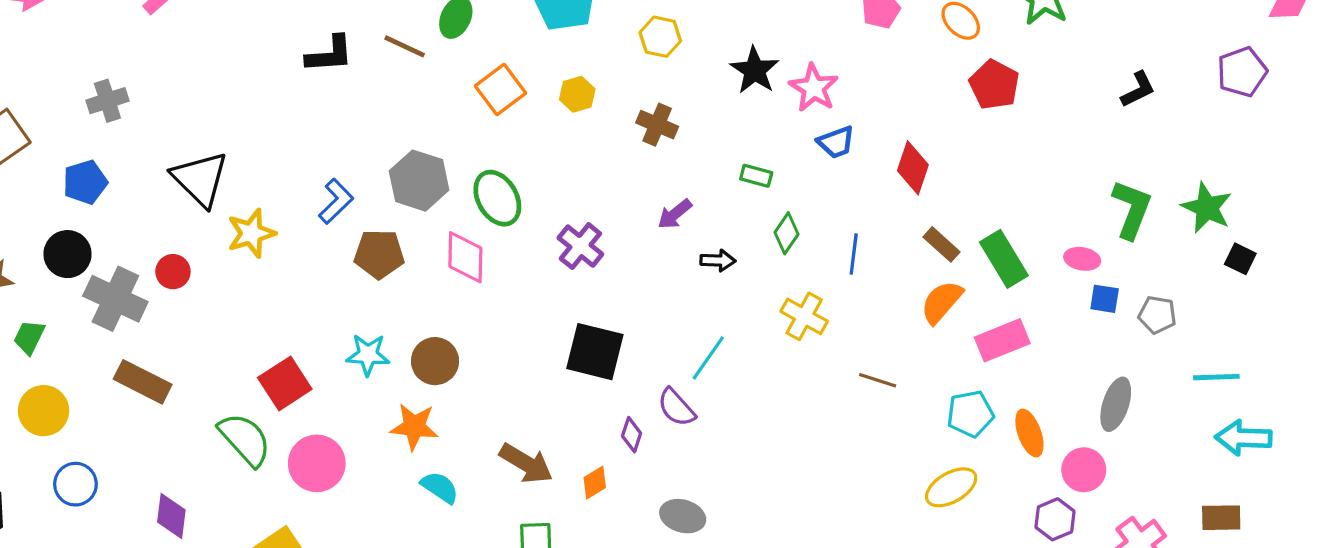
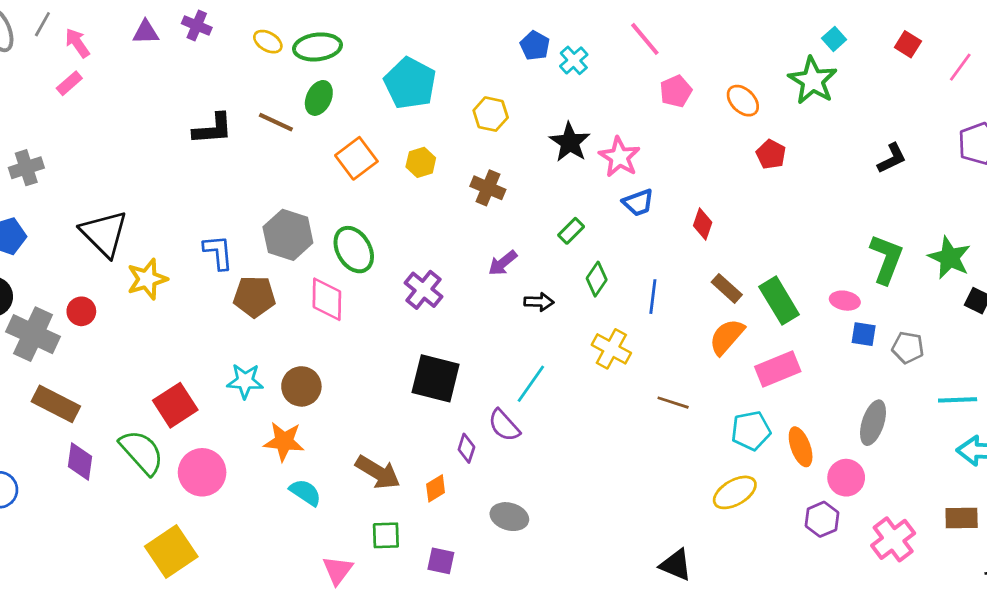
red pentagon: (994, 85) -> (771, 154), size x0.7
red diamond: (913, 168) -> (703, 224), size x0.7
green rectangle: (756, 176) -> (571, 231), turned -60
blue L-shape: (336, 201) -> (218, 252), turned -51
purple diamond: (171, 516) -> (80, 462), moved

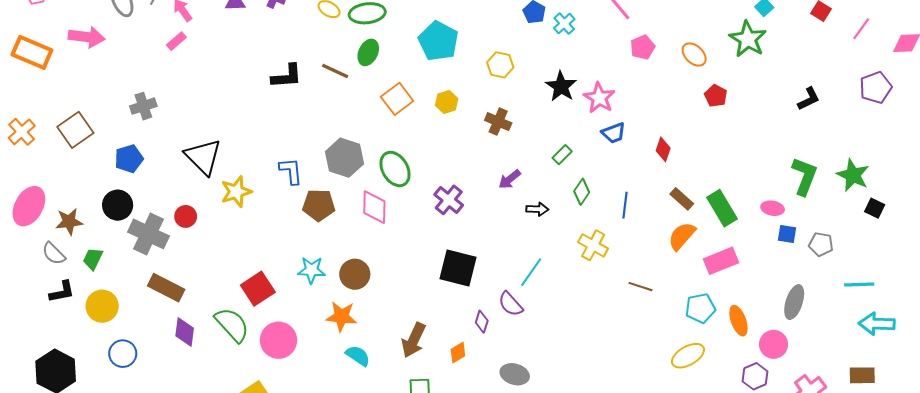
brown arrow: (378, 472) -> (414, 340), turned 84

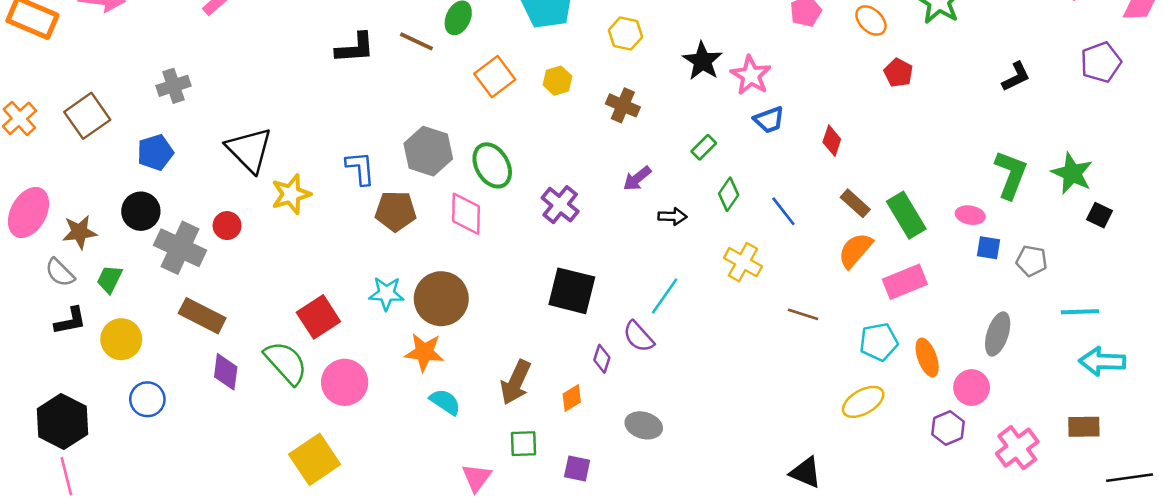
blue line: (625, 205) -> (783, 211), turned -45
brown circle: (355, 274) -> (441, 299), size x1.4

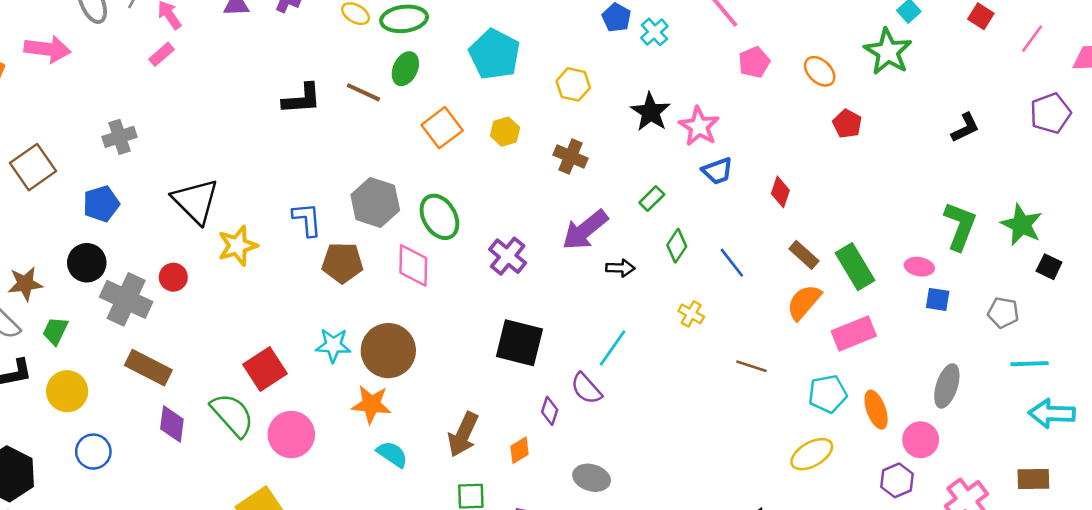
purple arrow: (637, 179) -> (585, 230), size x1.6
gray pentagon: (1032, 261) -> (1003, 313), moved
yellow cross: (743, 262) -> (691, 314), size x0.7

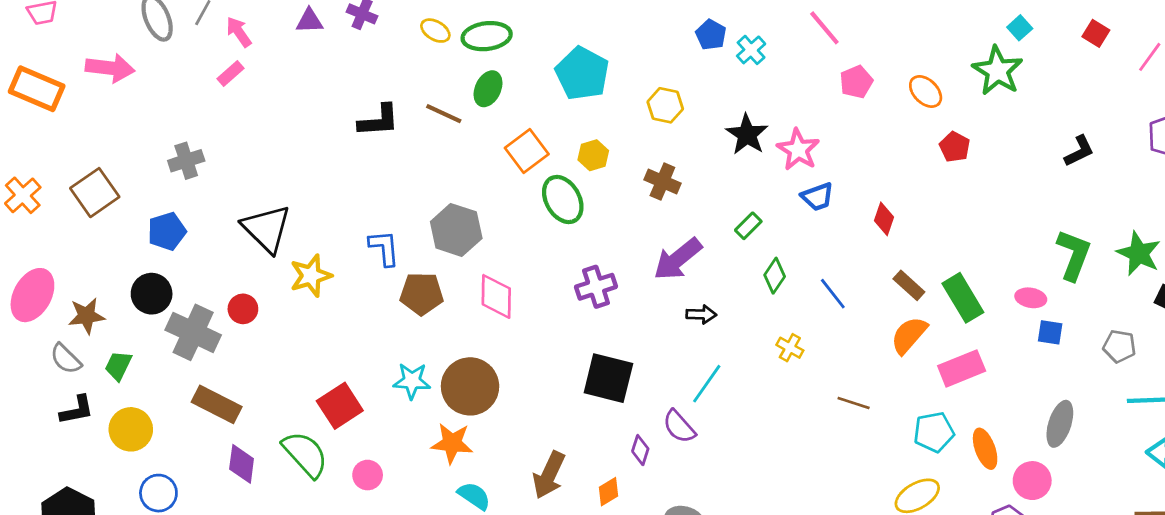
green ellipse: (439, 217) -> (563, 199), moved
purple cross: (508, 256) -> (596, 287), turned 33
black arrow: (620, 268) -> (701, 314), moved
pink circle: (291, 434) -> (368, 475), size x0.6

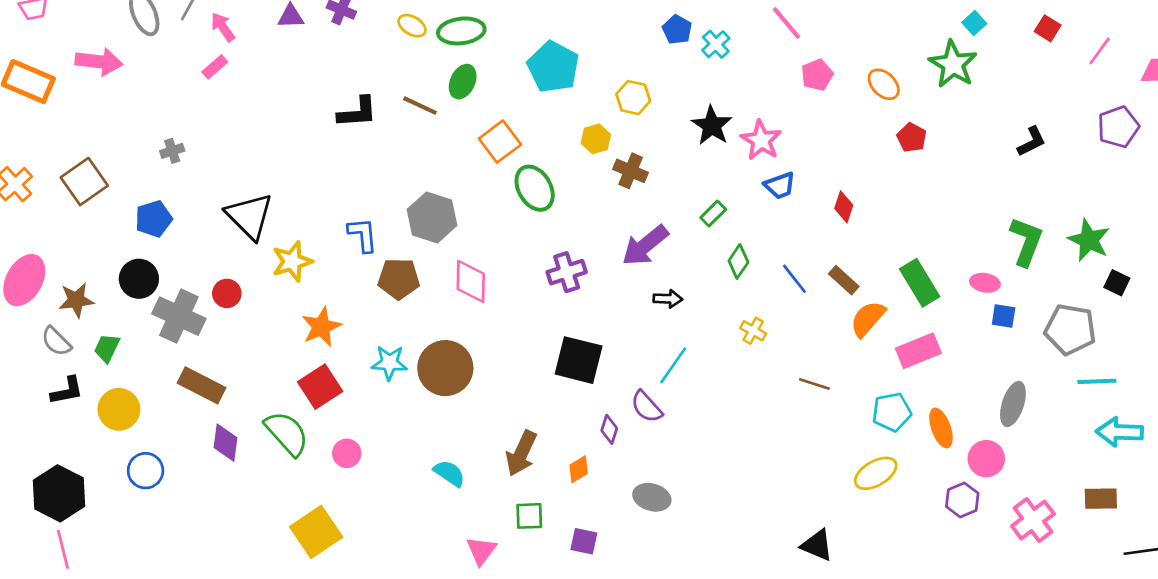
yellow hexagon: (593, 155) -> (596, 139), moved
gray cross: (186, 161) -> (172, 151), size x0.7
brown rectangle: (909, 285) -> (844, 280), moved
gray pentagon: (1119, 346) -> (1070, 329), size x1.6
orange star: (452, 443) -> (321, 327), moved, turned -30

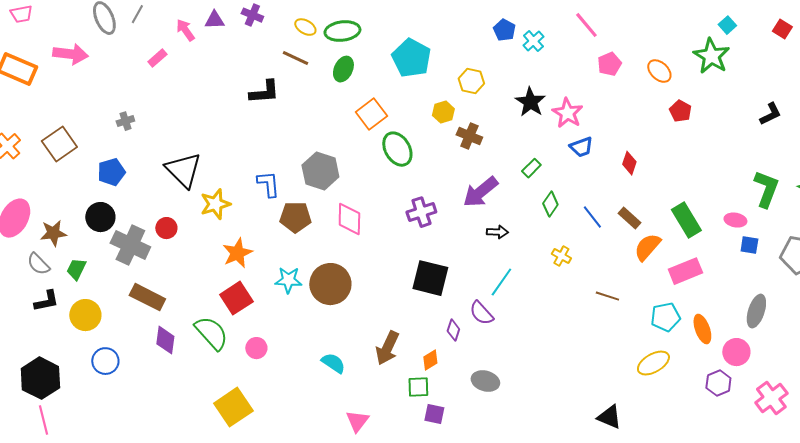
pink arrow: (223, 27) -> (185, 30), moved
brown line: (420, 106) -> (295, 58), moved
green square: (529, 516) -> (418, 387), moved

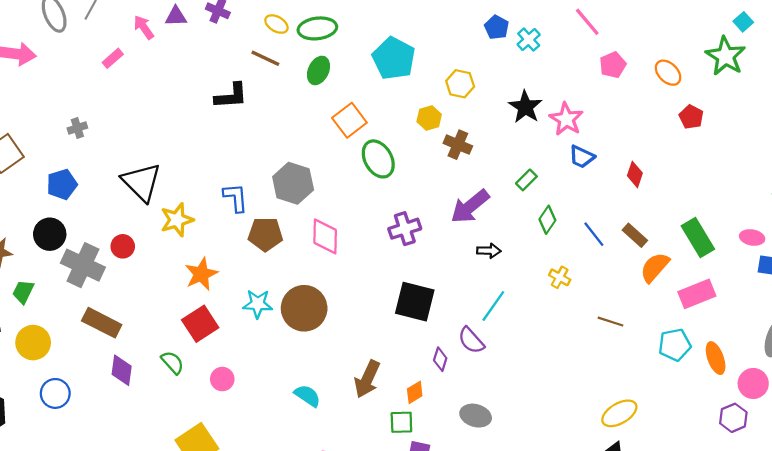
blue trapezoid: (581, 147) -> (582, 157), turned 45
green semicircle: (211, 333) -> (172, 362), size x0.6
yellow ellipse: (653, 363) -> (619, 413), moved

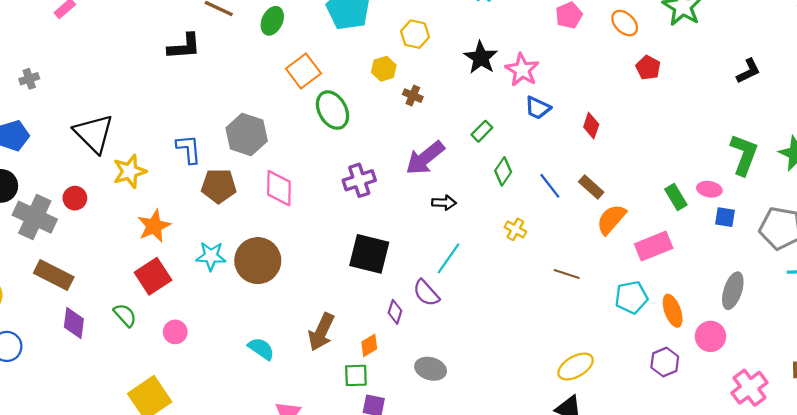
brown cross: (458, 145) -> (413, 96), size x0.7
green rectangle: (698, 237) -> (676, 197), moved, size x0.7
purple hexagon: (733, 418) -> (665, 362), moved

